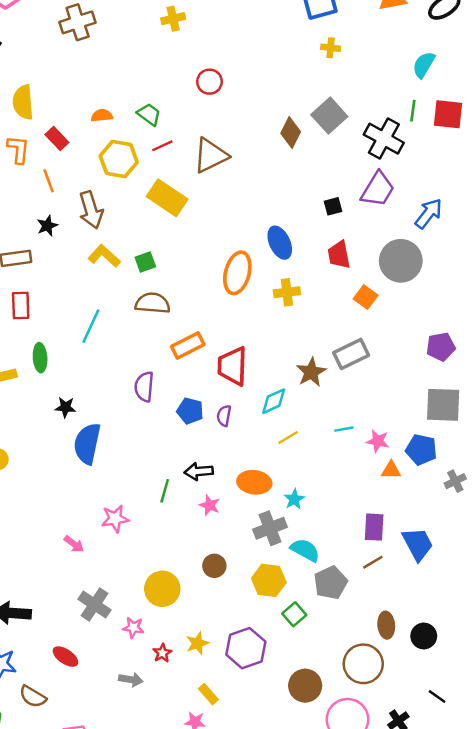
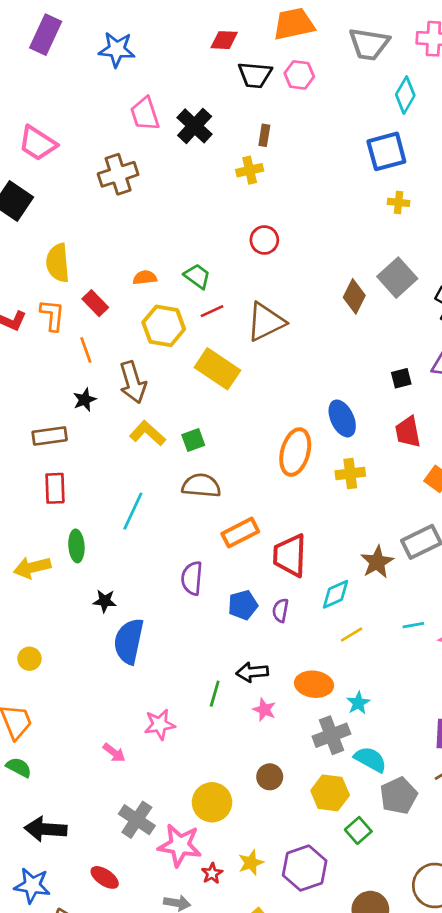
yellow cross: (173, 19) -> (250, 170), moved
blue pentagon: (190, 411) -> (243, 605), turned -30
pink star: (133, 628) -> (180, 845), size x1.8

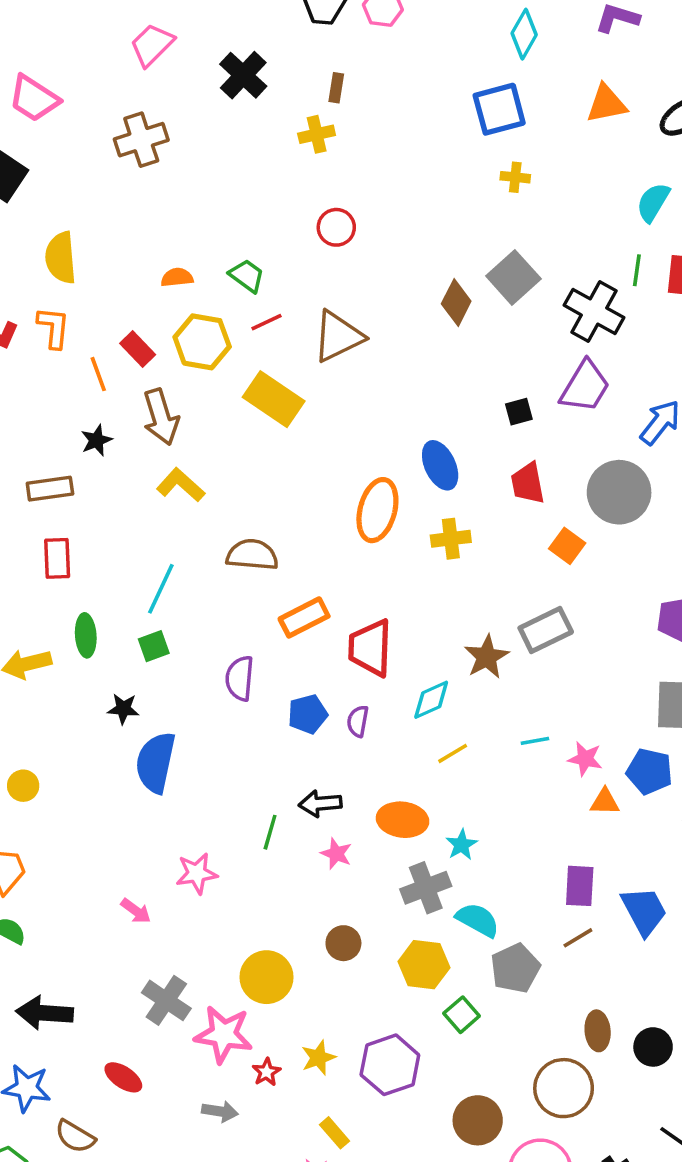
pink trapezoid: (145, 114) -> (152, 45), moved, turned 63
red rectangle: (95, 303) -> (138, 349), moved
green square: (193, 440) -> (154, 646), moved

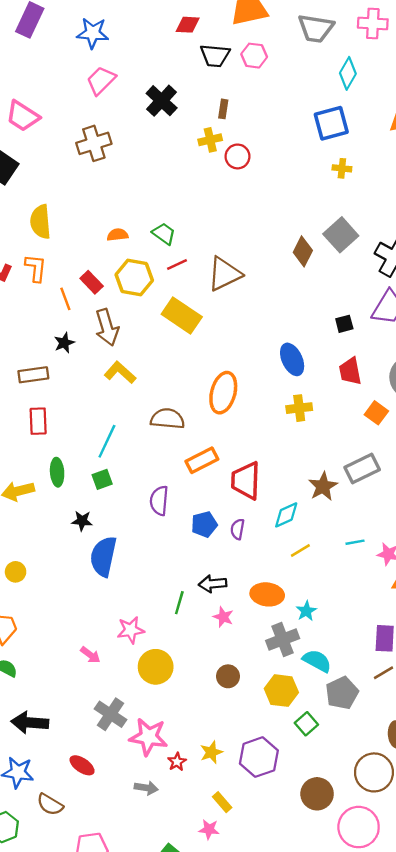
red circle: (336, 227) -> (238, 156), moved
orange ellipse: (377, 510) -> (223, 393), moved
yellow circle: (266, 977) -> (156, 667), moved

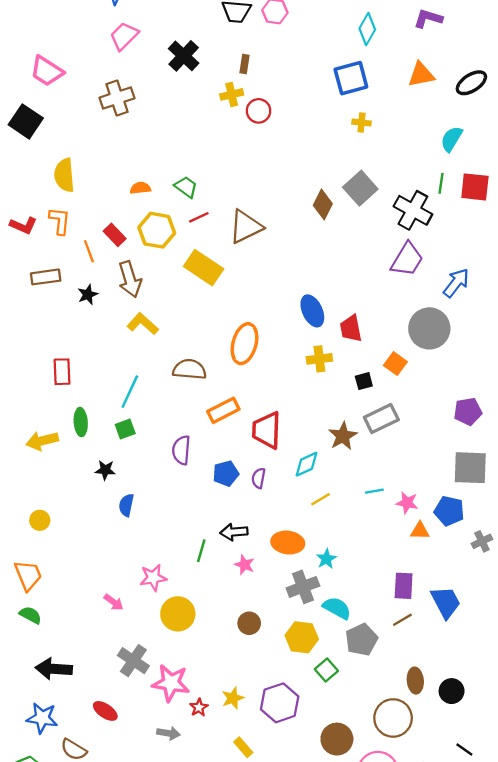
black square: (344, 324) -> (364, 381), moved
red trapezoid: (350, 371) -> (351, 328), moved
brown rectangle: (33, 375) -> (46, 277), moved
blue semicircle: (103, 556) -> (126, 505), size x0.6

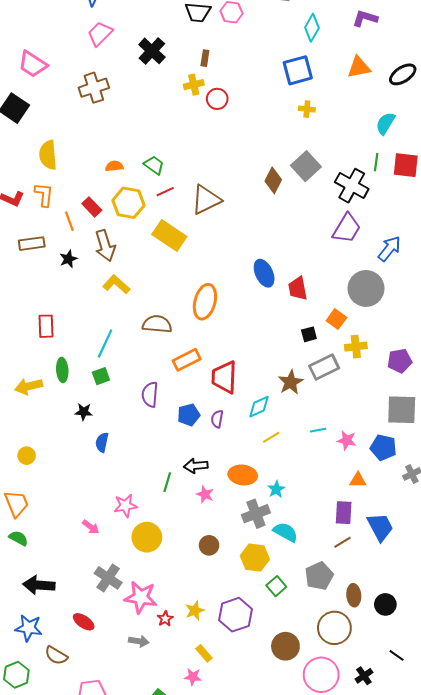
yellow cross: (319, 359) -> (356, 347), moved
orange triangle: (420, 531) -> (358, 480), moved
gray pentagon: (361, 640) -> (319, 576), moved

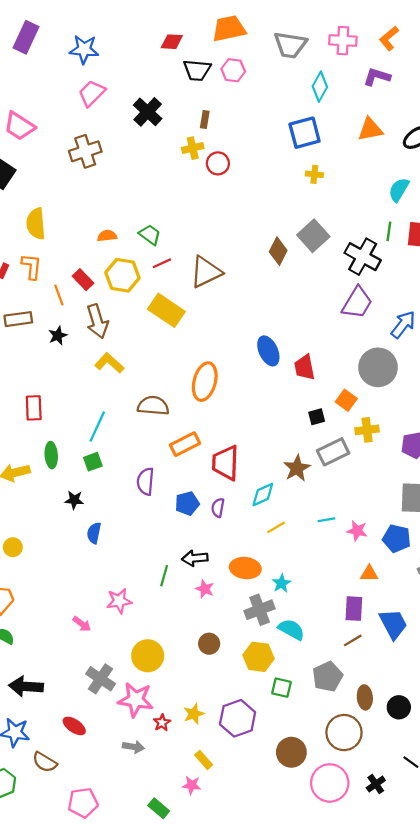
yellow circle: (147, 537) -> (148, 656), moved
green square: (276, 586) -> (281, 688), turned -36

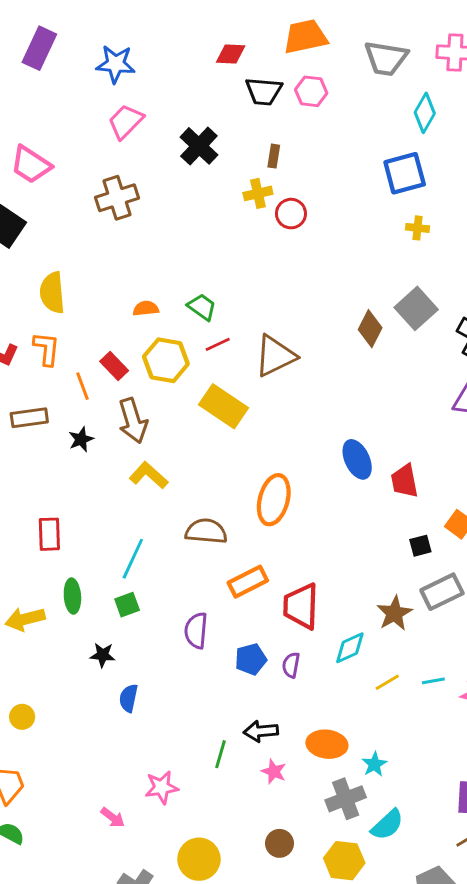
yellow line: (276, 527) -> (387, 682), moved
cyan semicircle: (291, 629) -> (387, 825), turned 108

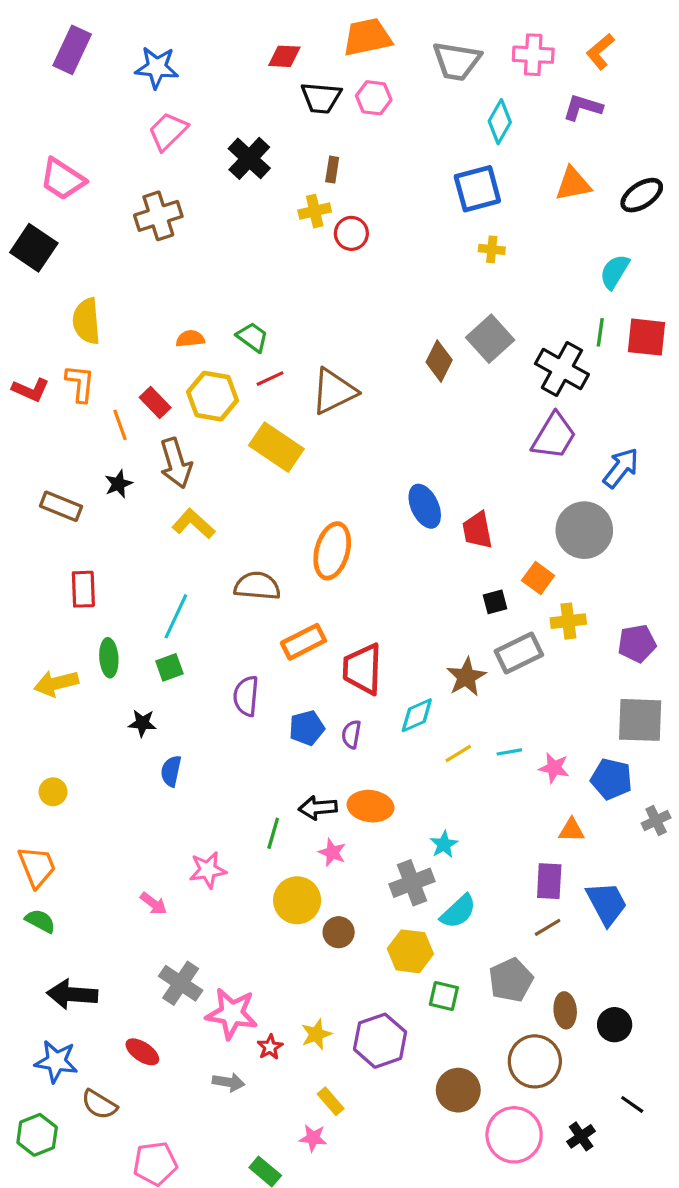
brown rectangle: (29, 418) -> (61, 506), moved, turned 30
orange ellipse: (327, 744) -> (370, 806), moved
yellow circle: (199, 859) -> (297, 900), moved

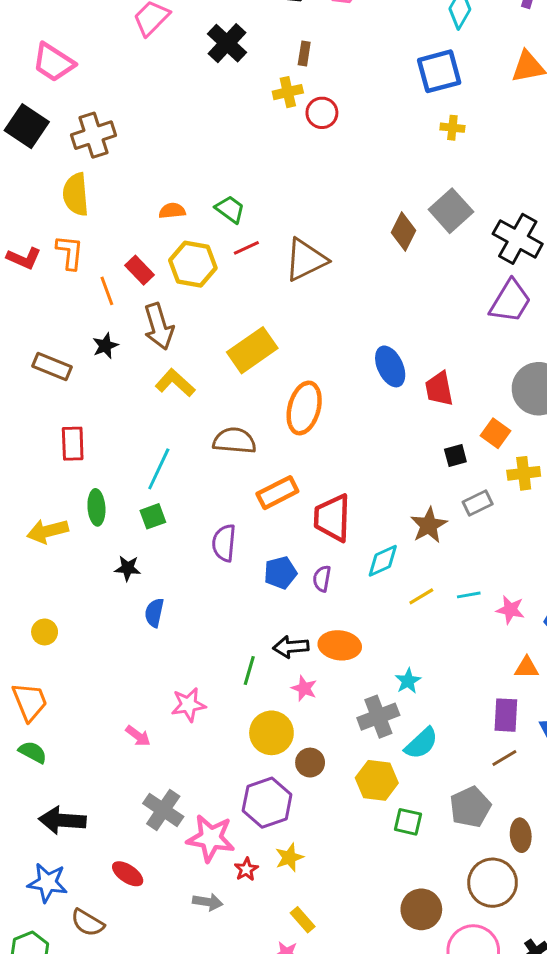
brown cross: (158, 216) -> (94, 135), moved
yellow rectangle: (276, 447) -> (252, 350), moved, turned -69
gray rectangle: (519, 653) -> (478, 503), size x0.7
purple hexagon: (380, 1041) -> (267, 803), moved

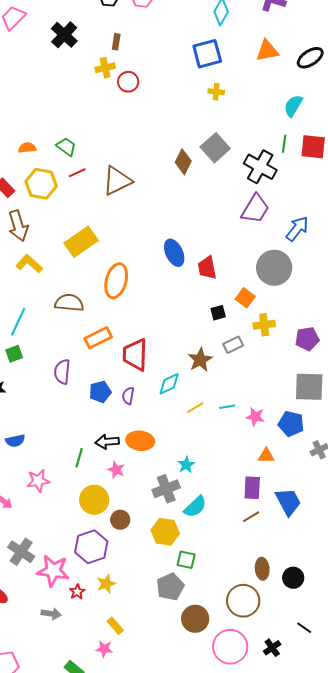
blue semicircle: (154, 613) -> (15, 441), moved, turned -114
gray pentagon: (470, 807) -> (170, 587), moved

